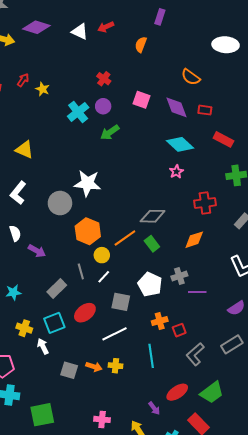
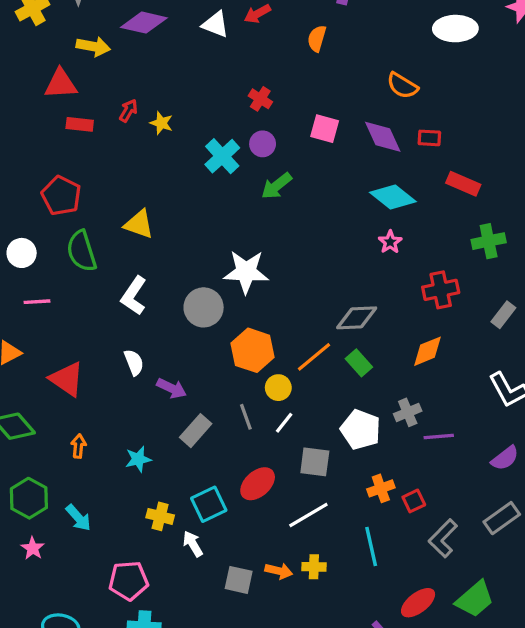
gray rectangle: (57, 288) -> (196, 431), moved

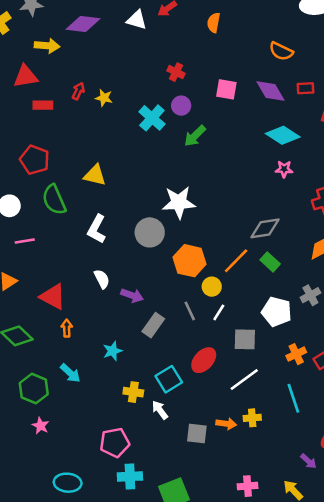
pink star: (390, 242) -> (284, 169), turned -30
orange arrow: (78, 446) -> (67, 328), moved
cyan arrow: (78, 518) -> (70, 373), moved

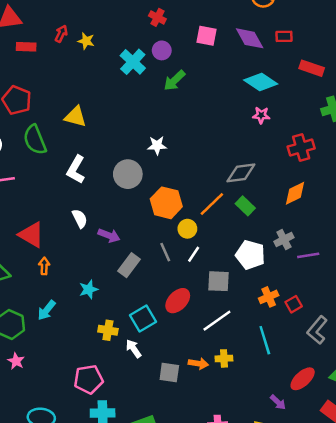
white star: (179, 203) -> (157, 145), size x0.6
cyan arrow: (70, 373) -> (47, 310), turned 85

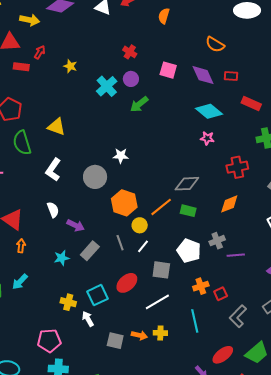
red arrow: (61, 34) -> (40, 52), moved
green rectangle: (245, 206) -> (188, 211), turned -35
cyan star: (89, 289) -> (62, 258), moved

